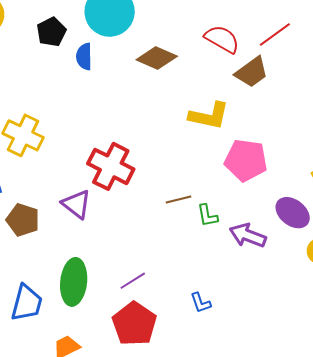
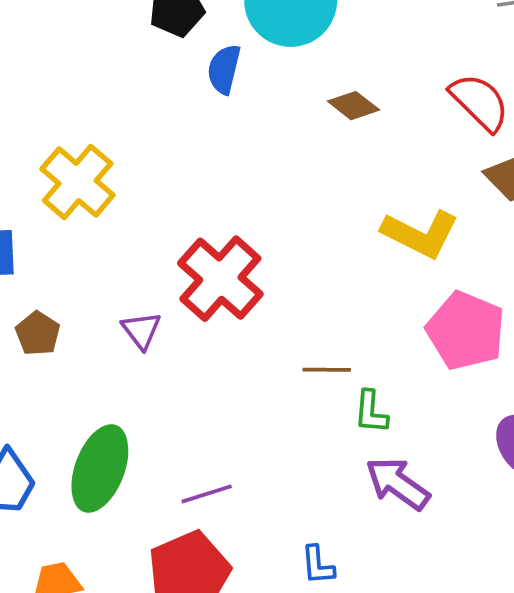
brown diamond: (157, 58) -> (353, 106), size x0.7
purple triangle: (77, 204) -> (141, 330), size x0.7
brown pentagon: (23, 220) -> (38, 333), size x0.7
purple arrow: (248, 235) -> (398, 483), moved

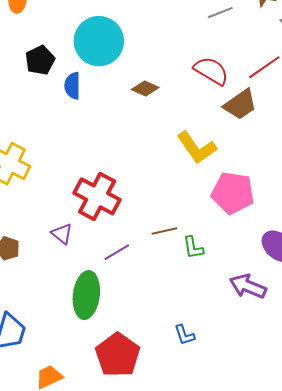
yellow L-shape: (420, 234) -> (197, 148), turned 42
green ellipse: (100, 468) -> (86, 295), moved
purple arrow: (398, 483) -> (248, 286), moved
purple line: (207, 494) -> (117, 252), moved

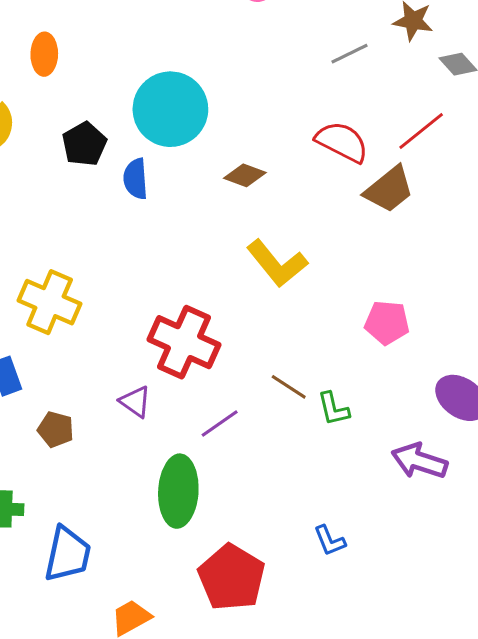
yellow L-shape: (197, 148) -> (277, 263), moved
pink pentagon: (233, 193) -> (387, 323), size x0.7
brown line: (164, 231) -> (289, 387), turned 50

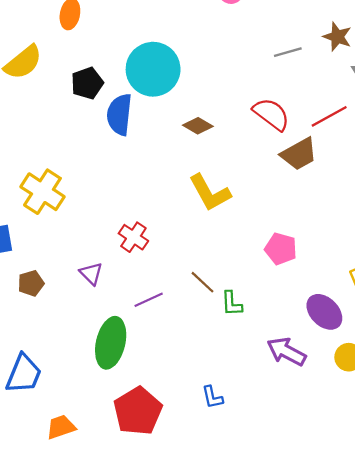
blue semicircle: (136, 179) -> (119, 114), size x1.4
red cross: (184, 342) -> (133, 237), size x0.6
brown pentagon: (56, 429) -> (31, 283), turned 30

